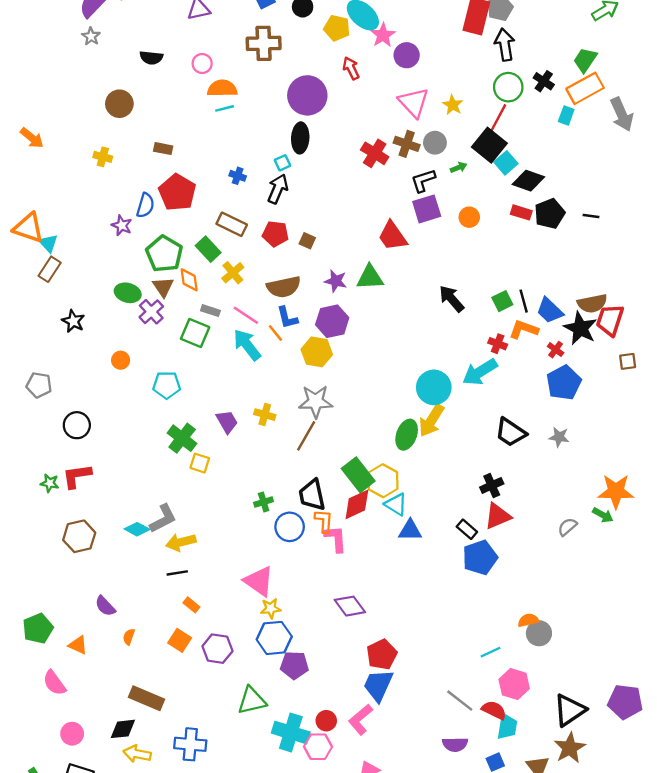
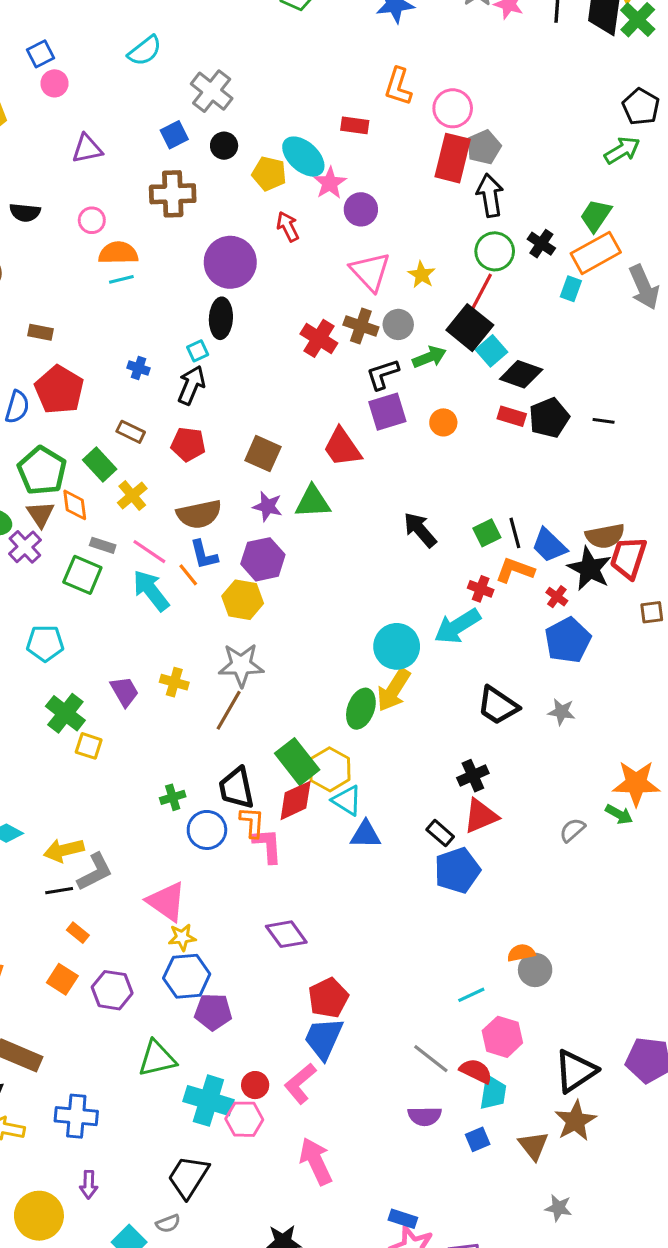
green arrow: (459, 168) -> (429, 357), size x1.5
brown rectangle: (232, 224) -> (131, 432), size x0.7
brown square: (307, 241) -> (263, 454), moved, size x1.6
gray L-shape: (163, 519) -> (95, 872), moved

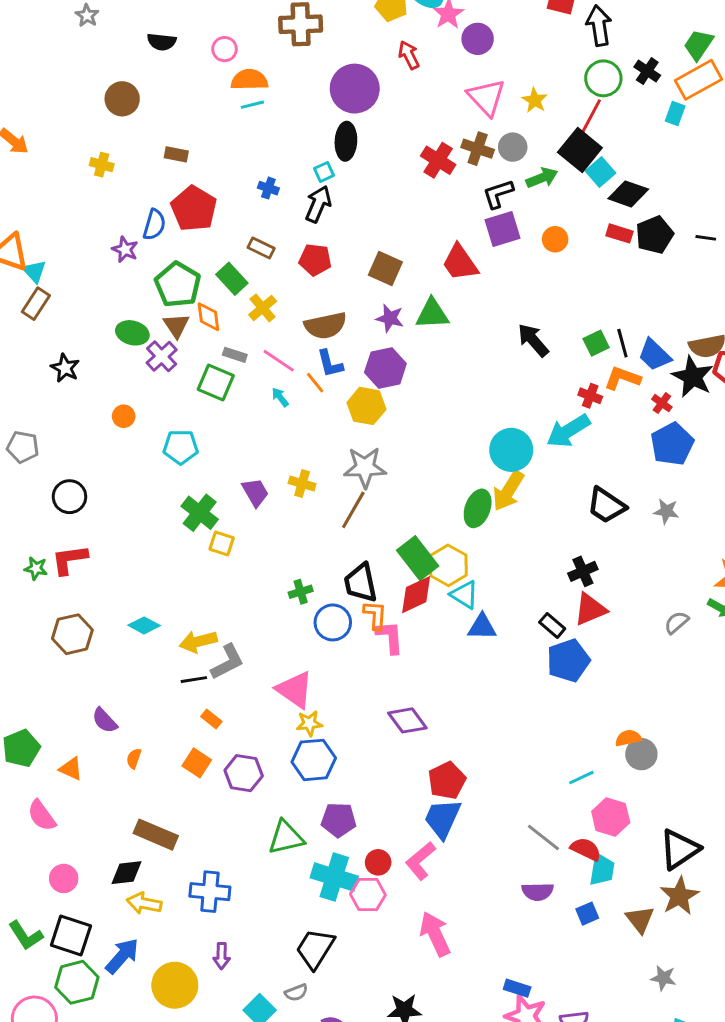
cyan arrow: (151, 590) -> (280, 397), size x0.5
purple pentagon: (213, 1012) -> (339, 820), moved

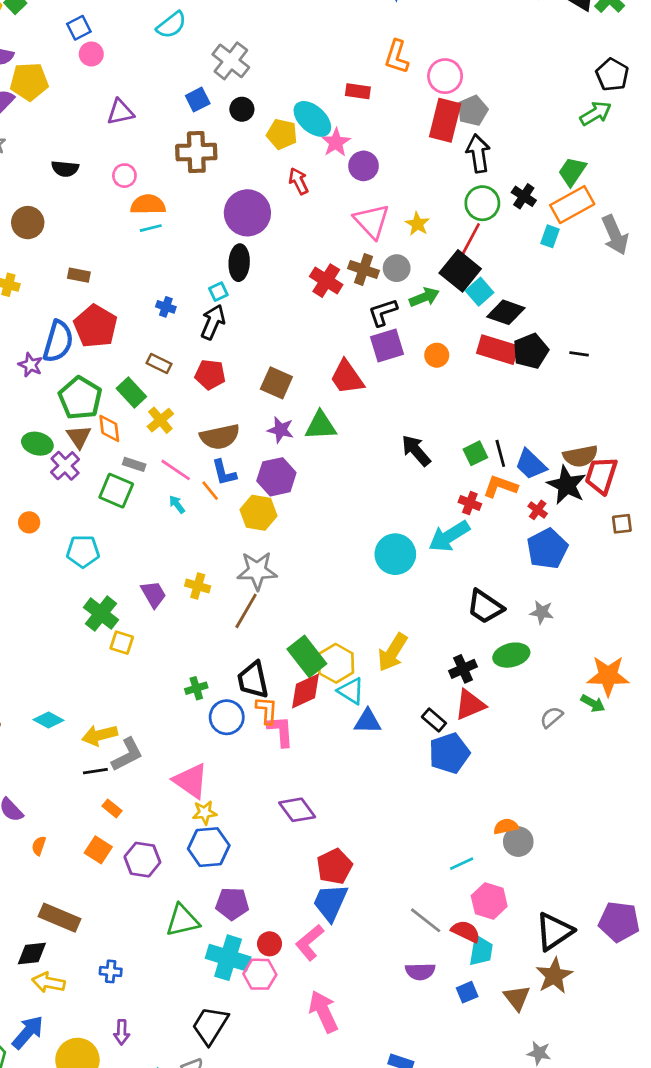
blue semicircle: (154, 225) -> (58, 341), size x1.4
red rectangle: (619, 233) -> (498, 350), size x1.6
yellow arrow: (508, 491) -> (393, 652), moved
green ellipse: (478, 508) -> (511, 655), moved, turned 56
blue cross: (210, 892) -> (111, 971), size x0.6

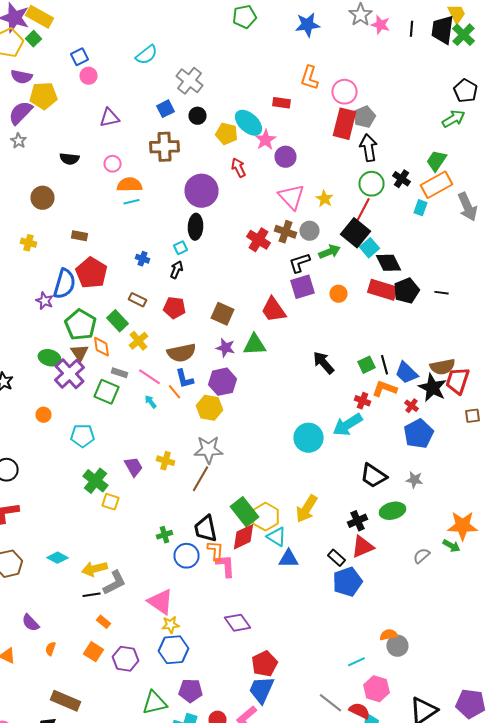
black diamond: (506, 312) -> (388, 263), turned 44
black arrow: (213, 322) -> (176, 270), size x0.7
purple cross: (65, 466) -> (70, 374), size x1.4

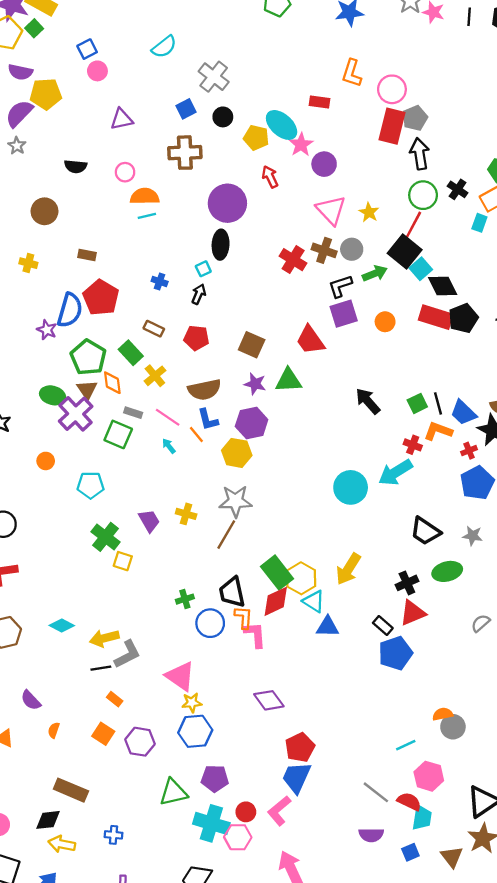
red cross: (412, 406) -> (469, 451), turned 32

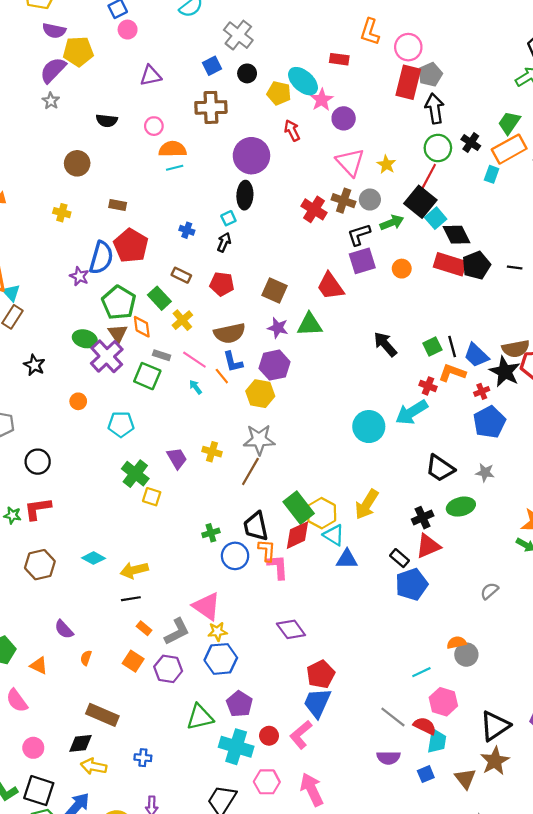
gray semicircle: (481, 623) -> (489, 591), moved
gray L-shape: (127, 654) -> (177, 632), moved
purple pentagon: (215, 779) -> (239, 704), turned 30
pink hexagon: (238, 837) -> (267, 782), moved

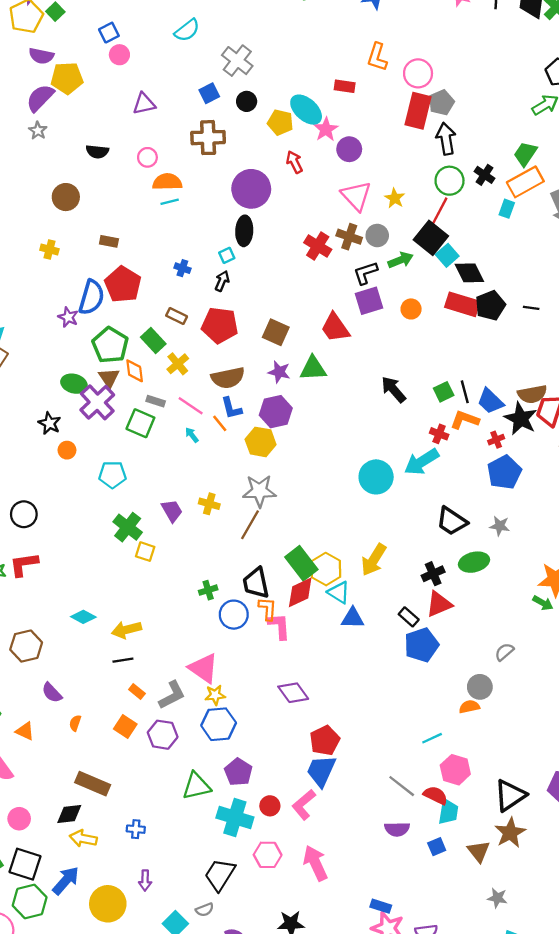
red pentagon: (222, 284) -> (220, 325), size x1.4
black star: (34, 365) -> (49, 423), moved
brown hexagon: (40, 565) -> (26, 646), moved
gray circle: (466, 655) -> (480, 687), moved

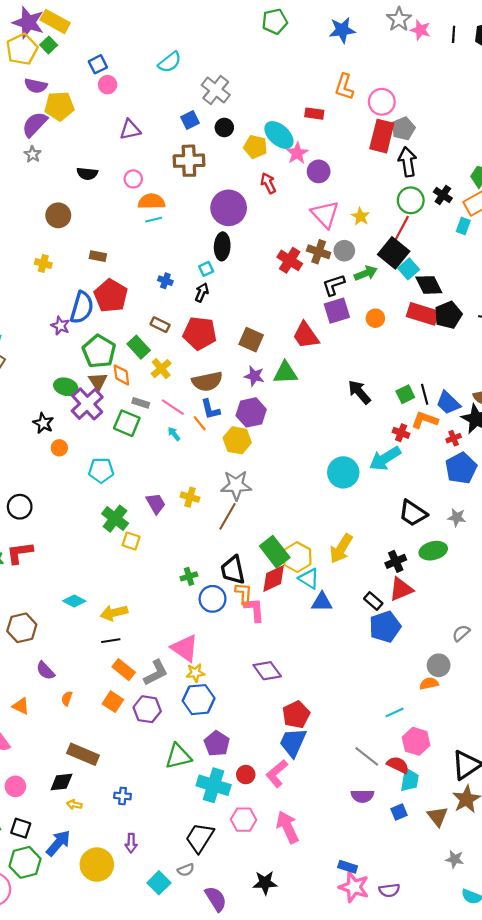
orange rectangle: (137, 692) -> (124, 670), size x1.5
yellow arrow: (83, 838) -> (74, 805), size x0.6
black square: (25, 864) -> (21, 828), size x0.7

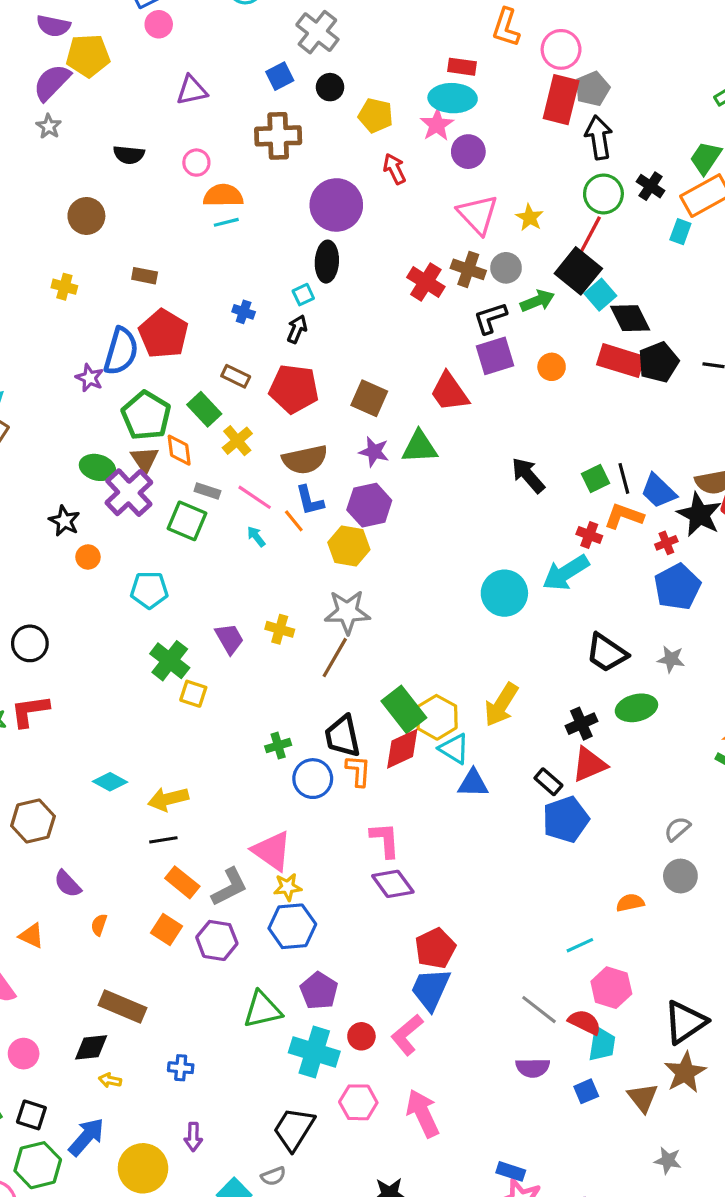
cyan ellipse: (279, 135) -> (453, 98), moved, turned -40
pink L-shape: (254, 610) -> (385, 840), moved
gray circle: (439, 665) -> (680, 876), moved

